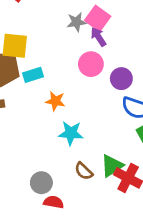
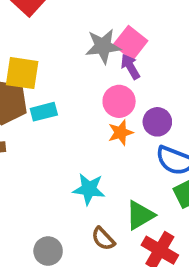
gray star: (76, 22) -> (103, 46), size x1.4
orange star: (55, 101) -> (121, 133), moved, turned -30
green triangle: (112, 166) -> (140, 215), moved

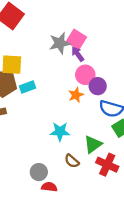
pink circle: (119, 101) -> (85, 75), moved

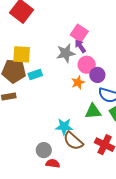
gray star: (60, 43) -> (66, 53), moved
cyan star: (60, 132) -> (64, 127), moved
green triangle: (93, 144) -> (93, 111), moved, turned 30
brown semicircle: (72, 161) -> (73, 141), size x1.5

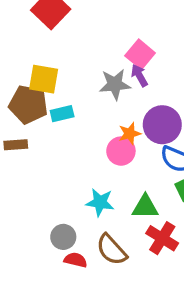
pink circle: (87, 65) -> (121, 151), moved
purple circle: (97, 75) -> (162, 125), size x1.5
green triangle: (93, 111) -> (145, 207), moved
brown semicircle: (73, 141) -> (112, 250), moved

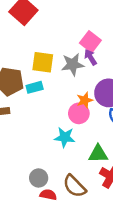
yellow square: (44, 79) -> (43, 62), moved
cyan star: (100, 202) -> (65, 137), moved

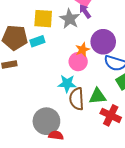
gray star: (73, 64) -> (70, 19), turned -30
gray circle: (39, 178) -> (46, 121), size x1.6
brown semicircle: (74, 186) -> (77, 99), moved, turned 45

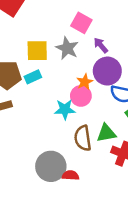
purple arrow: (85, 11) -> (101, 45), moved
cyan star: (67, 84) -> (65, 109), moved
red semicircle: (56, 135) -> (71, 175), moved

